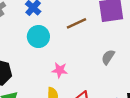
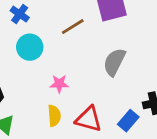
gray semicircle: (108, 57) -> (114, 62), size x1.5

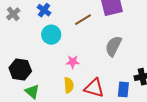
blue rectangle: (128, 121) -> (123, 89), turned -35

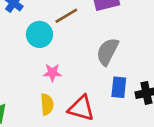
cyan circle: (51, 35) -> (39, 34), moved
blue rectangle: (123, 89) -> (119, 87), moved

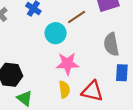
gray semicircle: (108, 52) -> (111, 44), turned -35
pink star: (52, 73) -> (67, 64), size x1.5

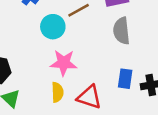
gray semicircle: (111, 44) -> (121, 31), moved

